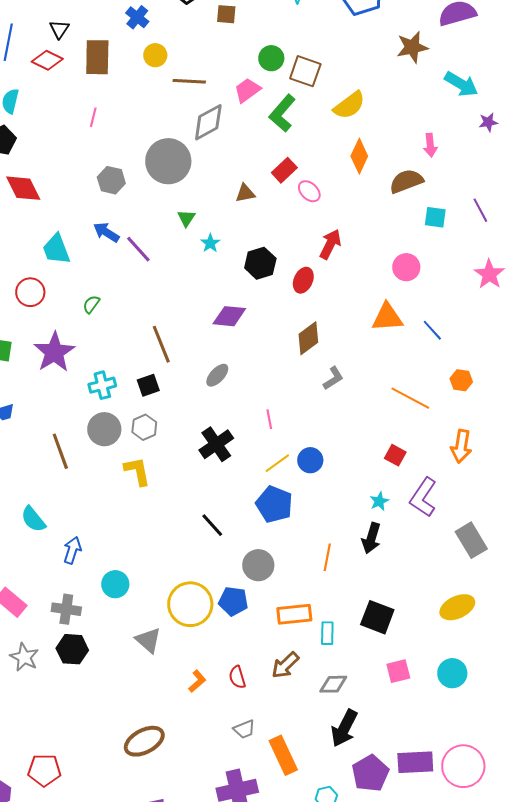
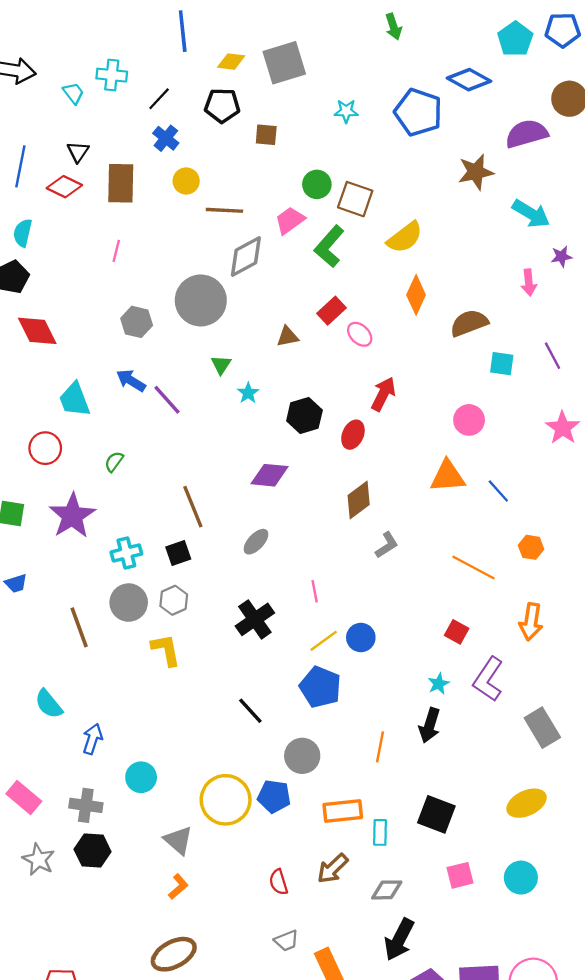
pink arrow: (430, 145) -> (529, 282), moved
orange L-shape: (197, 681) -> (178, 887), moved

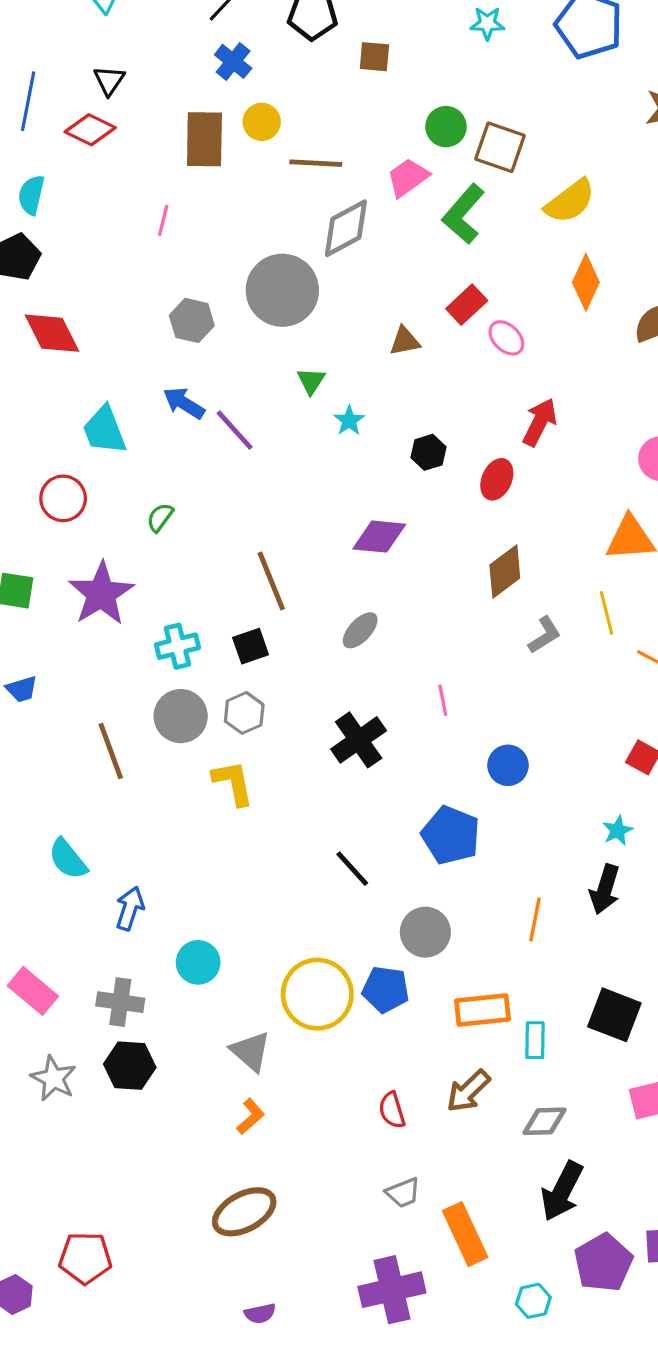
brown rectangle: (121, 183) -> (204, 139), moved
black hexagon: (304, 415) -> (429, 452), size x0.7
yellow line: (324, 641) -> (606, 613), moved, turned -68

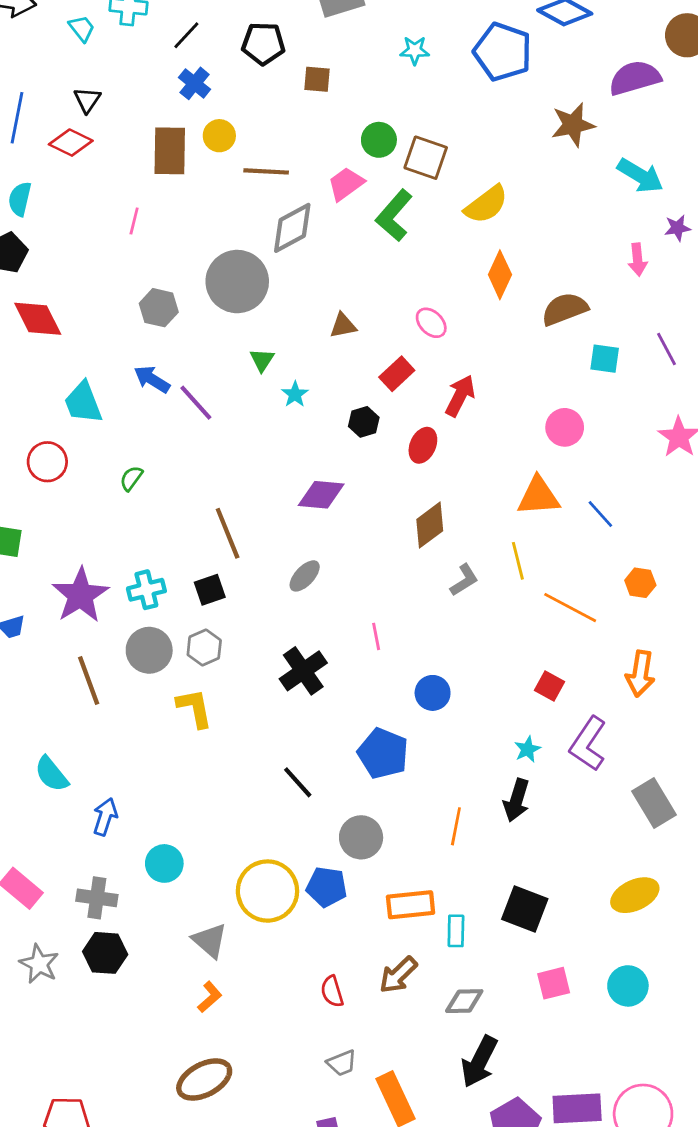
red rectangle: (467, 305) -> (397, 374), moved
purple star: (101, 594) -> (80, 595), moved

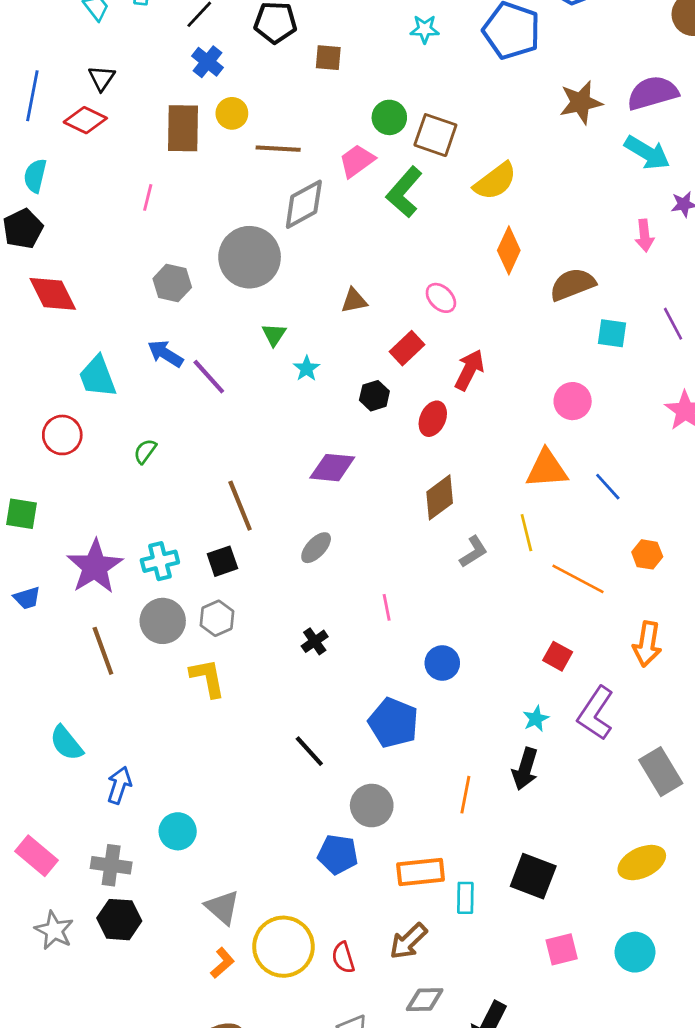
purple semicircle: (635, 78) -> (653, 93), moved
black cross: (303, 671) -> (315, 641), size x0.6
yellow circle: (267, 891) -> (283, 947), moved
gray diamond: (464, 1001) -> (425, 1000), moved

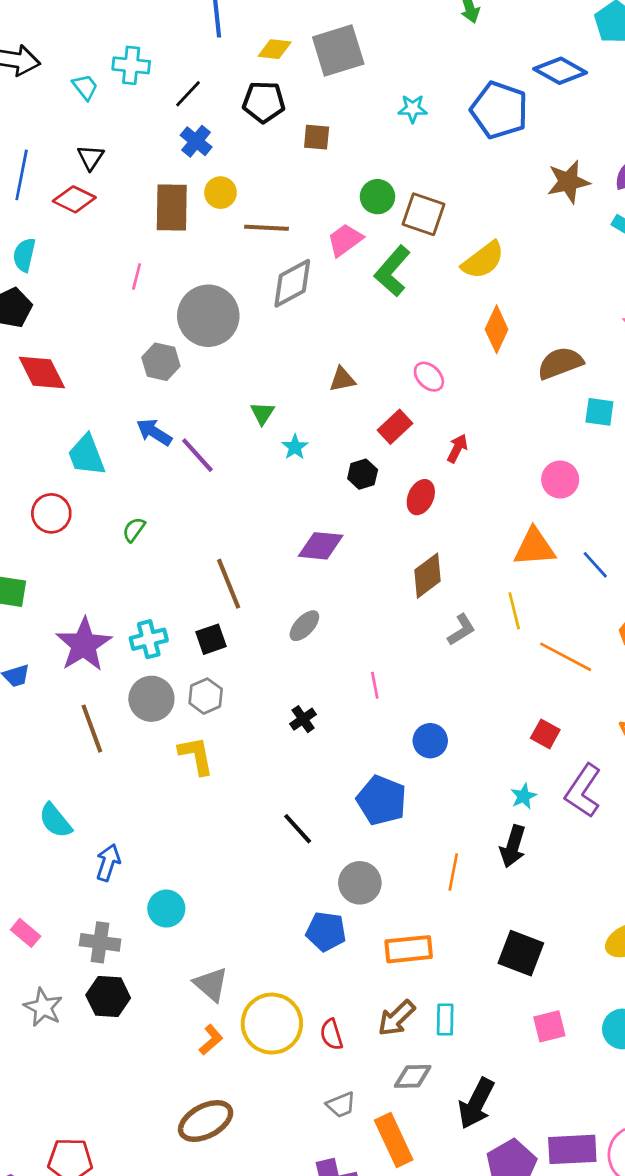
gray circle: (250, 257) -> (208, 316), moved
red arrow: (469, 370) -> (457, 448), size x0.7
pink rectangle: (36, 856) -> (26, 933), size x0.7
cyan rectangle: (465, 898) -> (445, 1020), moved

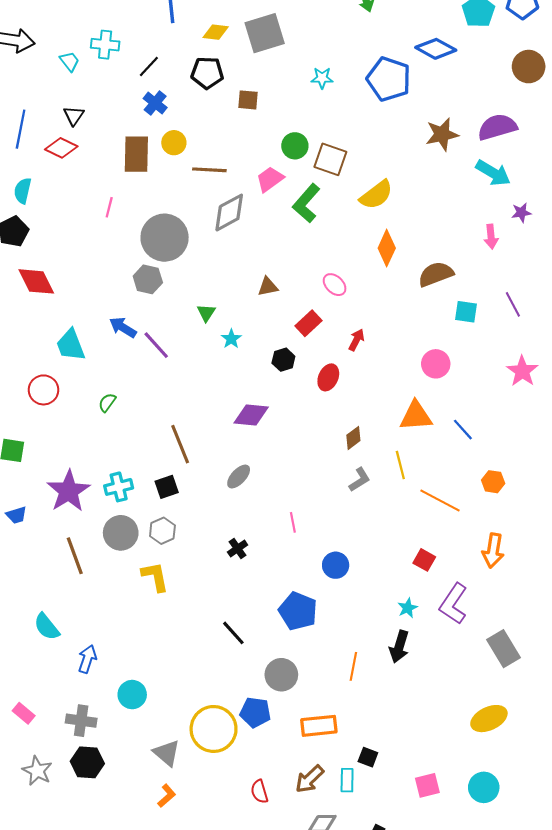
gray hexagon: (161, 362) -> (148, 279), moved
brown diamond: (428, 576) -> (353, 438), moved, size x0.7
black square: (521, 953) -> (368, 757), moved, size x0.6
yellow circle: (272, 1024) -> (214, 729), moved

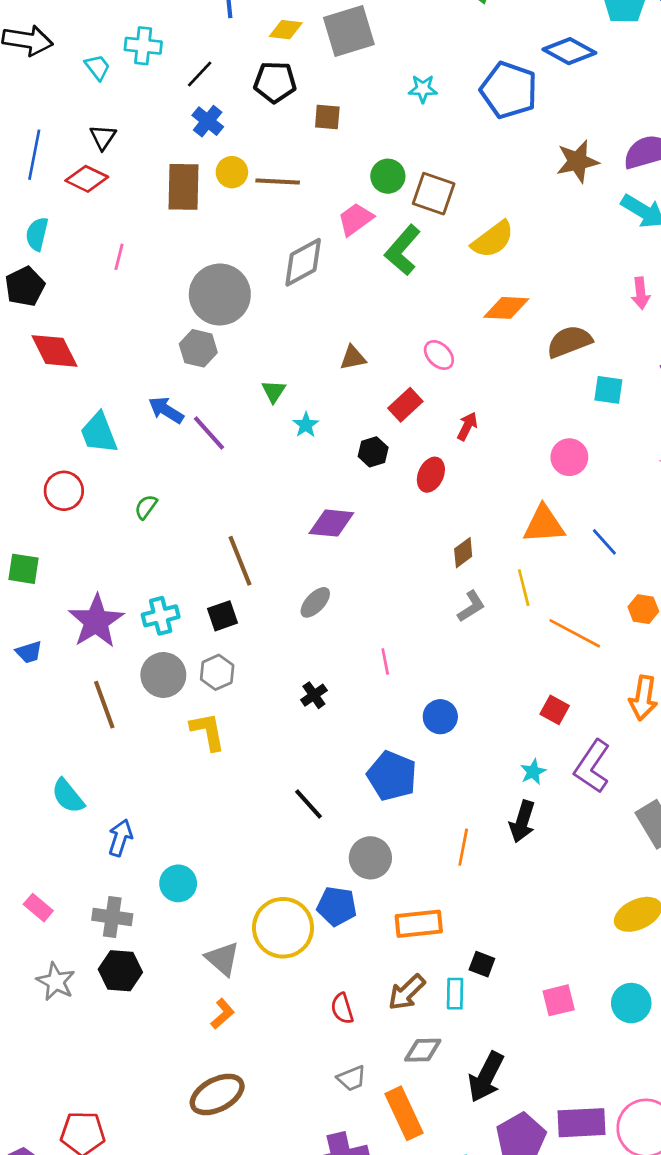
brown line: (209, 170) -> (278, 182), moved
pink line: (109, 207) -> (119, 257), moved
orange diamond: (387, 248) -> (506, 308), turned 68

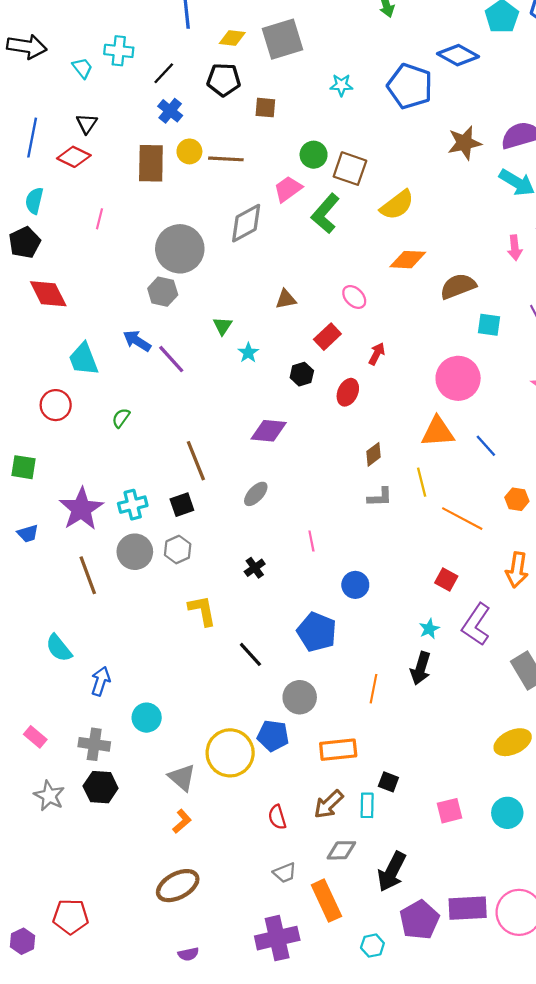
pink circle: (569, 457) -> (458, 378), size x1.5
gray L-shape: (471, 606) -> (380, 497), turned 30
yellow L-shape: (208, 731) -> (202, 611), moved

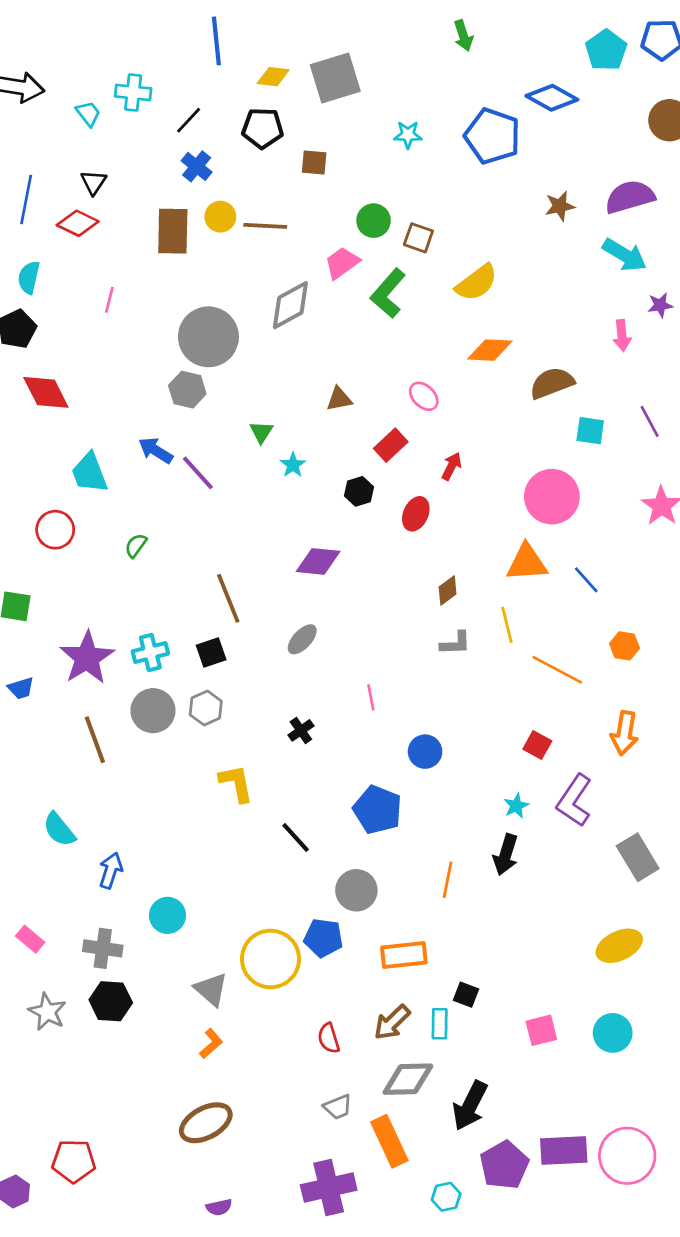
brown star: (464, 143) -> (560, 206), size x0.7
brown square: (350, 169) -> (418, 238), size x0.7
gray diamond: (341, 850) -> (408, 1079), size x1.4

